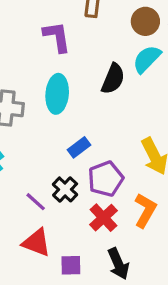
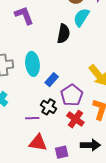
cyan ellipse: (57, 94) -> (32, 64), moved
purple line: (36, 202) -> (32, 118), turned -32
black arrow: (118, 264) -> (90, 145), turned -54

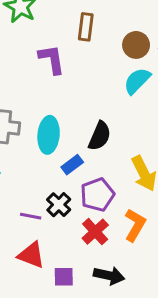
black semicircle: (63, 34) -> (100, 136), moved

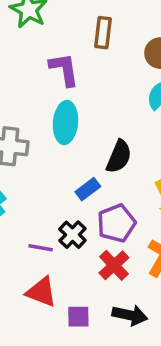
cyan ellipse: (49, 135) -> (65, 123), moved

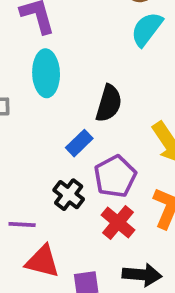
purple line: (41, 248) -> (22, 224), moved

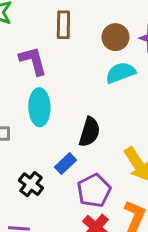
cyan semicircle: (147, 29) -> (121, 73), turned 32
black cross: (69, 195) -> (31, 184), moved

